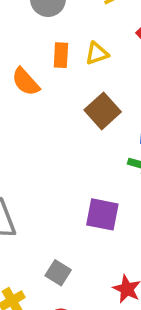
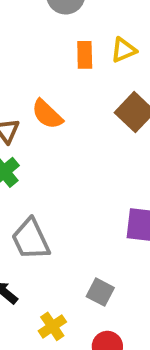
orange semicircle: (26, 82) -> (47, 114), moved

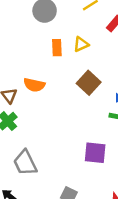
orange semicircle: (47, 114) -> (34, 85), turned -30

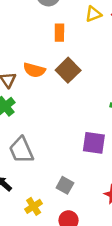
yellow triangle: (81, 44) -> (93, 14), moved
brown square: (89, 83) -> (68, 70), moved

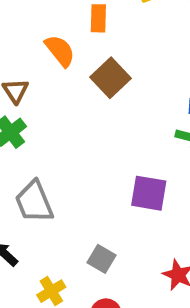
orange semicircle: (34, 70) -> (60, 51), moved, turned -145

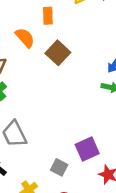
purple square: (149, 193) -> (87, 149), moved, turned -30

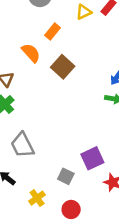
orange rectangle: (48, 16) -> (52, 31), turned 42

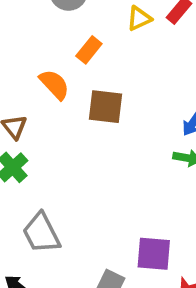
brown square: (63, 67) -> (106, 107), turned -35
purple square: (92, 158) -> (154, 254), turned 30

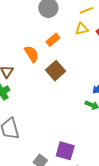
brown square: (106, 107) -> (56, 71), turned 30

